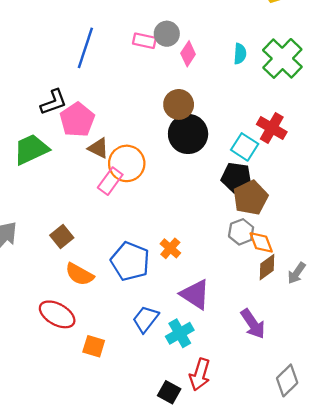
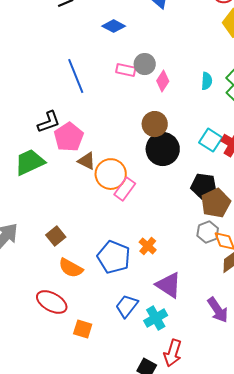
blue line: (85, 48) -> (76, 76), turned -40
cyan square: (245, 147) -> (211, 140), moved
pink rectangle: (110, 181) -> (125, 189), moved

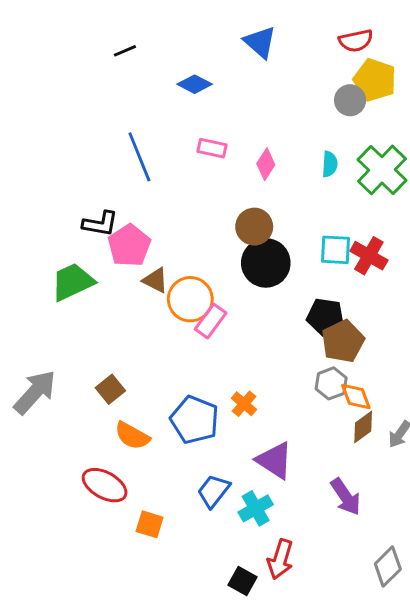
gray circle: (145, 64) -> (350, 100), moved
black L-shape: (49, 122) -> (100, 224), turned 30
cyan square: (211, 140) -> (336, 250), turned -30

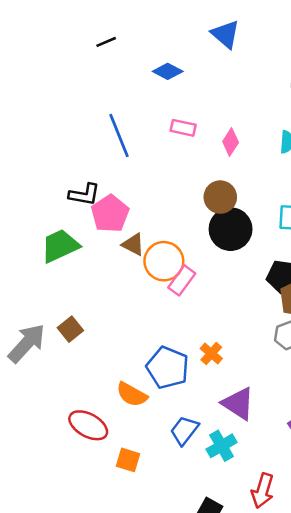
brown square: (110, 389) -> (70, 329), moved
orange semicircle: (132, 436) -> (132, 395), moved
red arrow: (280, 559) -> (263, 491), moved

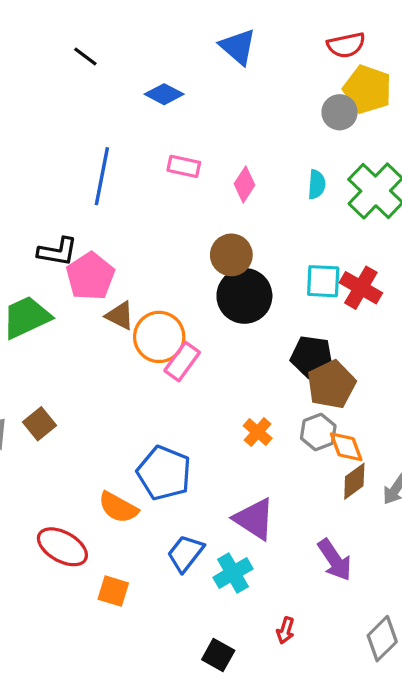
black line: (106, 42) -> (85, 57), turned 60
blue line: (119, 136) -> (102, 176), turned 33
orange cross: (211, 353) -> (258, 432), moved
red arrow: (263, 491) -> (285, 630), size x0.6

